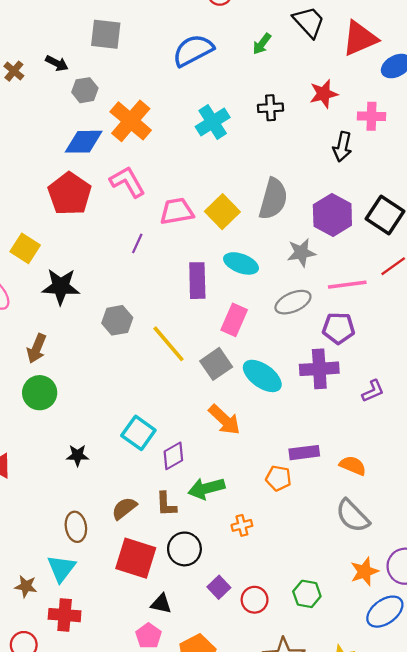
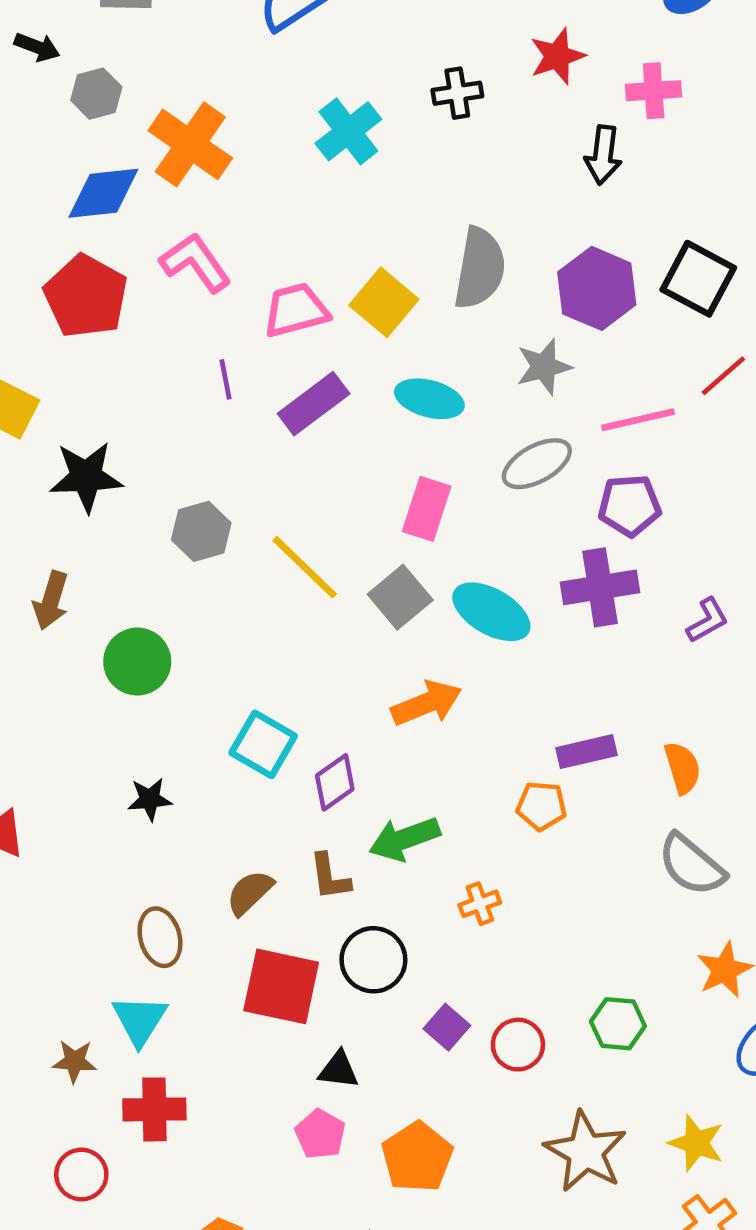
purple line: (137, 243) -> (226, 379), turned -30
purple rectangle: (197, 281) -> (314, 404), moved, turned 60
green circle: (40, 393) -> (137, 662), moved
orange arrow: (224, 420) -> (427, 703), turned -60
orange semicircle: (353, 466) -> (682, 768), turned 56

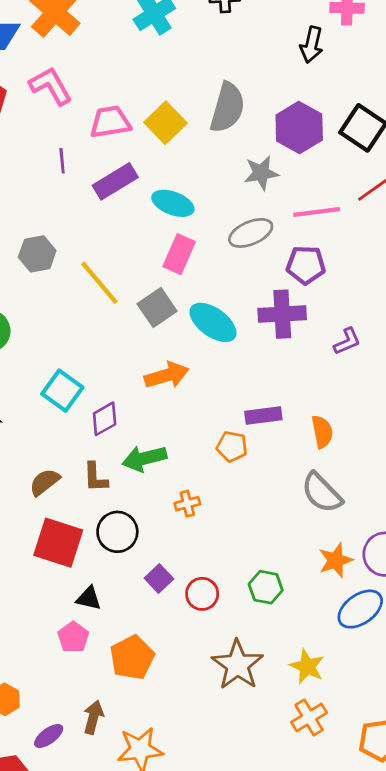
cyan ellipse: (429, 399) -> (173, 203), moved

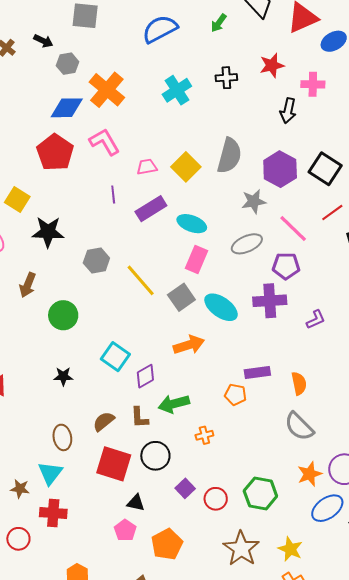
pink trapezoid: (110, 122) -> (147, 167), size x0.7
pink line: (317, 212) -> (293, 228), turned 52
green hexagon: (266, 587) -> (260, 493), size x1.4

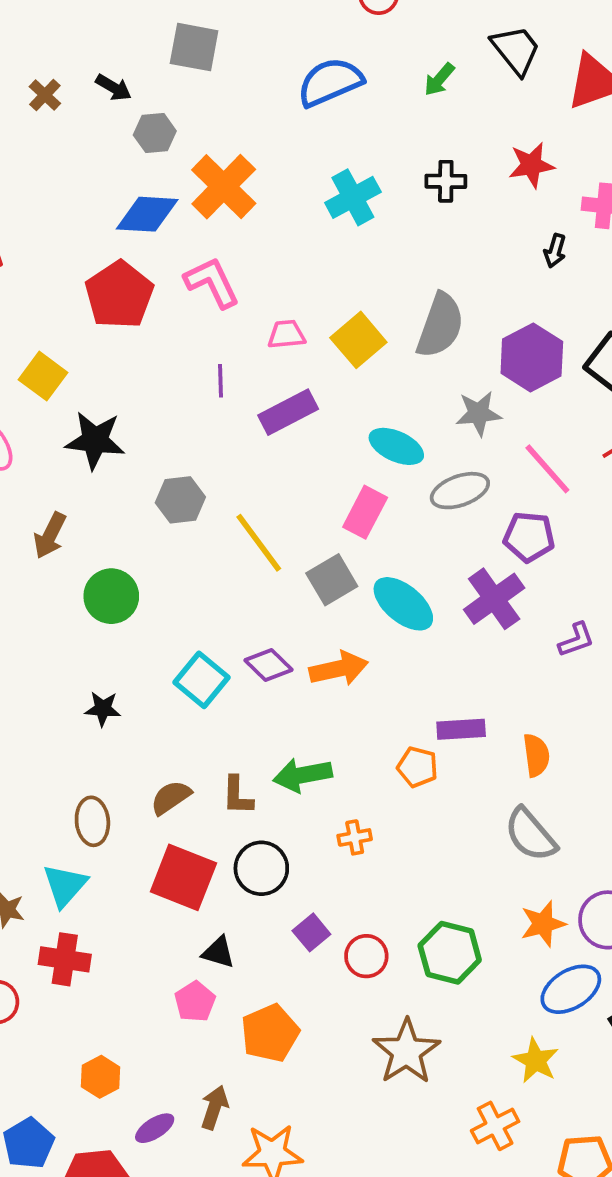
black arrow: (288, 111) -> (555, 251), size x0.7
cyan ellipse: (192, 224) -> (396, 446), moved
purple cross: (270, 301) -> (494, 599), turned -36
purple diamond: (145, 376) -> (269, 665), moved, turned 70
yellow star: (290, 549) -> (536, 1060), moved

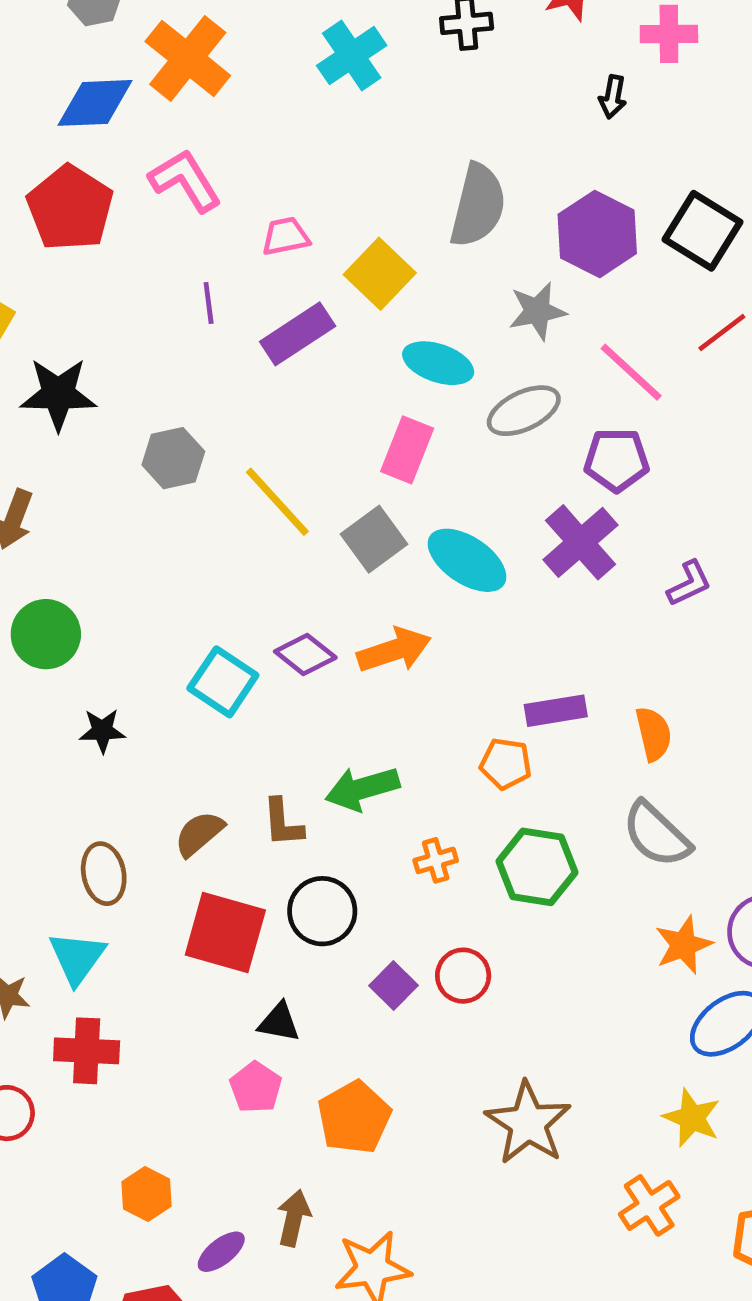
yellow square: (358, 340) -> (380, 274), moved
green circle: (111, 596) -> (46, 634), moved
green hexagon: (450, 953) -> (537, 867), moved
red circle: (366, 956) -> (463, 976), moved

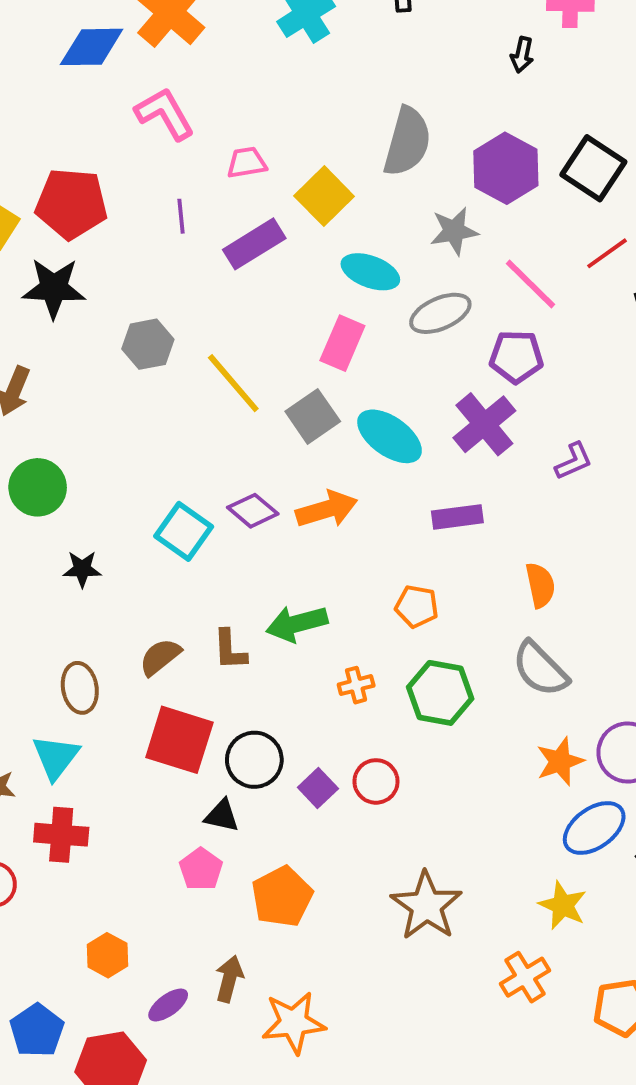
red pentagon: (70, 208) -> (71, 204), moved, turned -30
purple rectangle: (556, 711) -> (457, 517), moved
black circle: (322, 911) -> (254, 760), moved

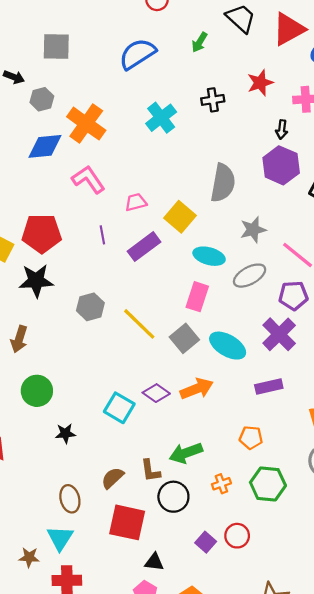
purple hexagon: (506, 168) -> (281, 165), moved
black circle: (254, 760) -> (173, 497), moved

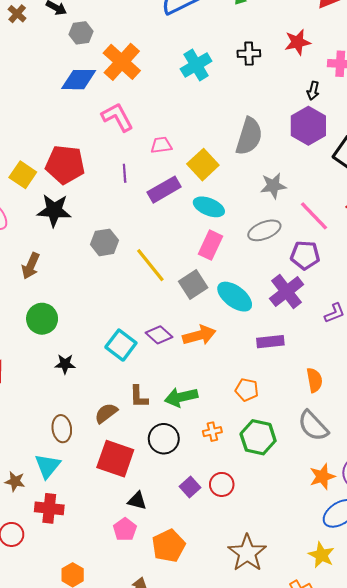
cyan ellipse: (209, 256) -> (209, 207), moved
brown L-shape: (150, 471) -> (139, 397), moved

